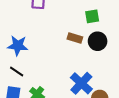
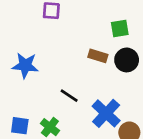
black line: (17, 71) -> (69, 96), moved

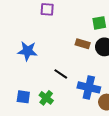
blue cross: (106, 113) -> (89, 87), turned -30

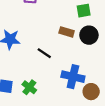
black line: (61, 74) -> (44, 53), moved

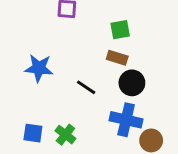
green square: (84, 11) -> (120, 30), moved
black circle: (89, 35) -> (132, 83), moved

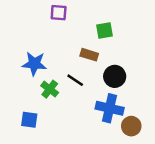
brown rectangle: (117, 58) -> (89, 55), moved
green cross: (65, 135) -> (50, 89), moved

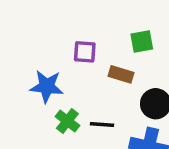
purple square: (59, 13) -> (85, 52), moved
black line: (75, 80) -> (102, 124), moved, turned -30

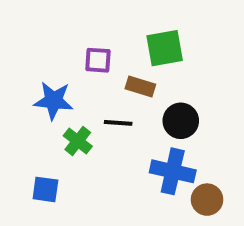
green square: (142, 41) -> (165, 48), size x1.4
black line: (102, 124) -> (118, 123), moved

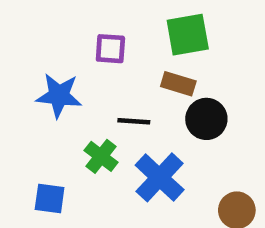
brown rectangle: (140, 86) -> (178, 84), moved
green cross: (78, 141) -> (101, 156), moved
blue cross: (173, 171) -> (160, 177), moved, turned 30

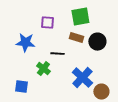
black circle: (206, 119) -> (97, 42), moved
blue cross: (160, 177) -> (82, 78), moved

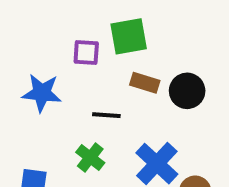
green square: (80, 17) -> (129, 36), moved
green cross: (43, 69) -> (90, 157), moved

